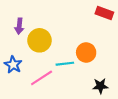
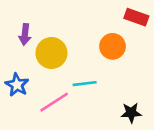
orange circle: (86, 52) -> (113, 46), moved

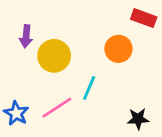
cyan line: (85, 84) -> (89, 88), turned -60
blue star: (17, 85) -> (16, 113), moved

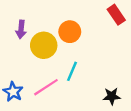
red rectangle: (144, 18) -> (116, 15), turned 36
orange circle: (118, 49) -> (70, 32), moved

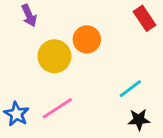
purple arrow: (21, 29) -> (29, 15), moved, turned -30
cyan line: (72, 71) -> (130, 89), moved, turned 30

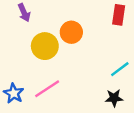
red rectangle: (144, 18) -> (119, 15), turned 42
cyan line: (130, 89) -> (120, 69), moved

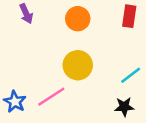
orange circle: (71, 32) -> (78, 19), moved
yellow circle: (45, 46) -> (78, 65), moved

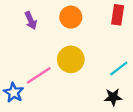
purple arrow: (26, 14) -> (31, 21), moved
pink line: (51, 97) -> (39, 75), moved

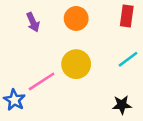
cyan line: (119, 69) -> (128, 59), moved

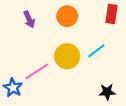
cyan line: (128, 59) -> (96, 51), moved

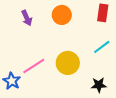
cyan line: (96, 51) -> (102, 47), moved
yellow circle: (67, 56) -> (68, 63), moved

